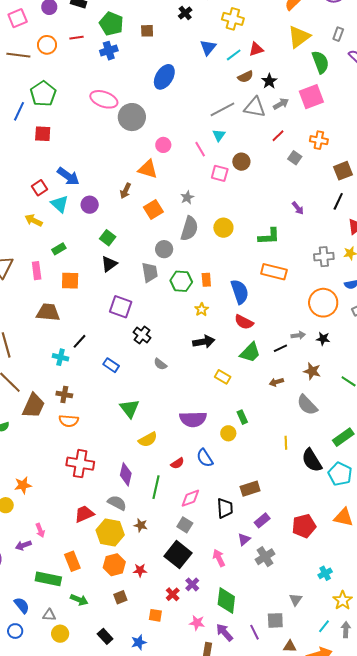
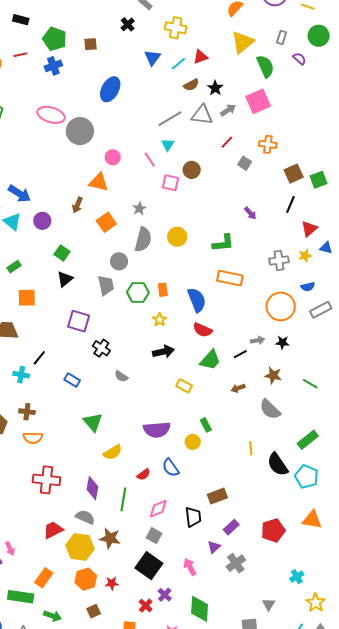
brown star: (141, 525) -> (110, 538), size x1.5
orange rectangle: (72, 561) -> (44, 578), turned 60

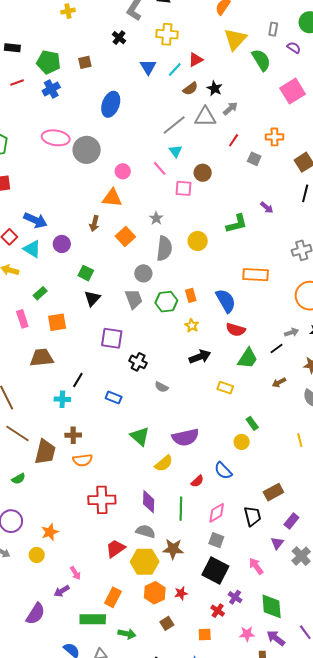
pink square: (258, 101) -> (293, 91), moved
green L-shape: (223, 243) -> (237, 224), moved
purple semicircle: (157, 430) -> (185, 437), moved

